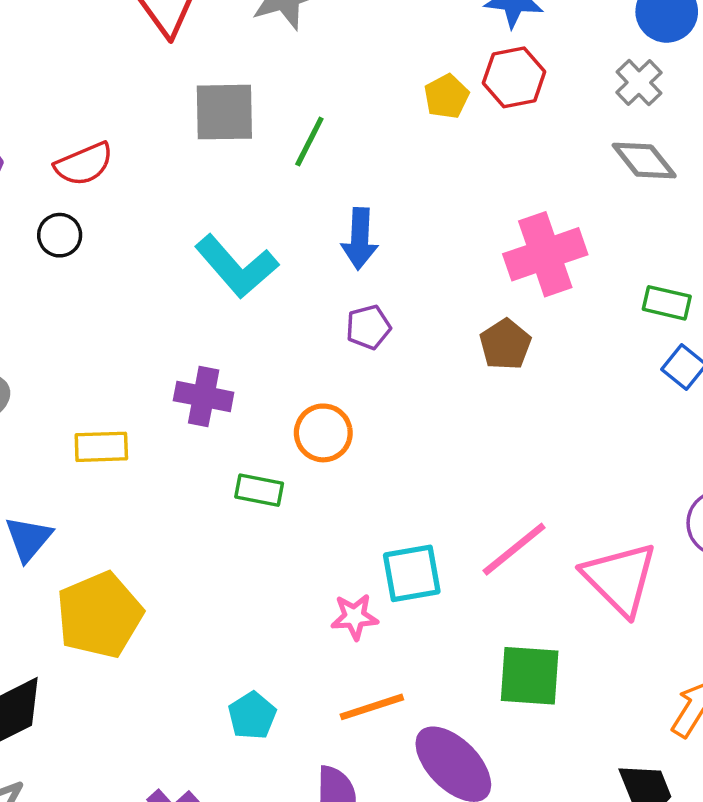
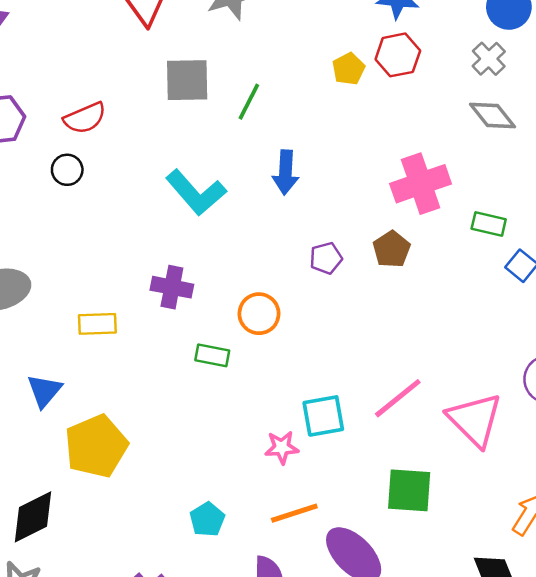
green rectangle: (667, 303) -> (489, 224), moved
purple pentagon: (368, 327) -> (326, 258), moved

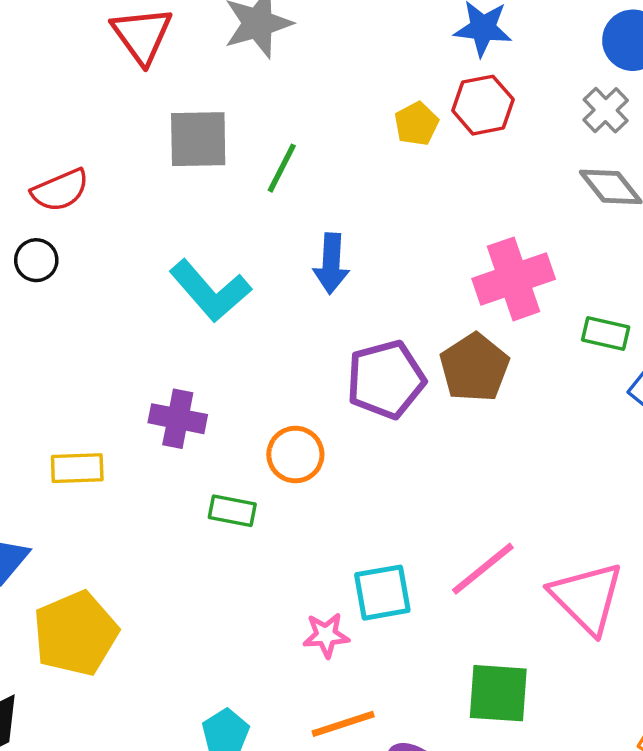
brown pentagon: (392, 249) -> (474, 368), size x1.4
purple pentagon: (326, 258) -> (386, 379), size x1.8

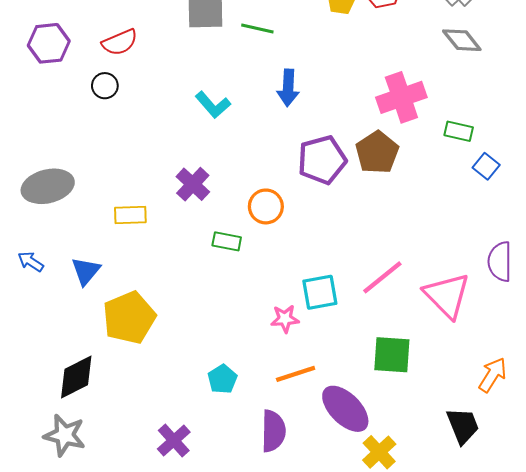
green line: (282, 168) -> (257, 29), turned 76
cyan L-shape: (210, 291) -> (213, 105), size x0.7
purple cross: (178, 419) -> (193, 184), turned 32

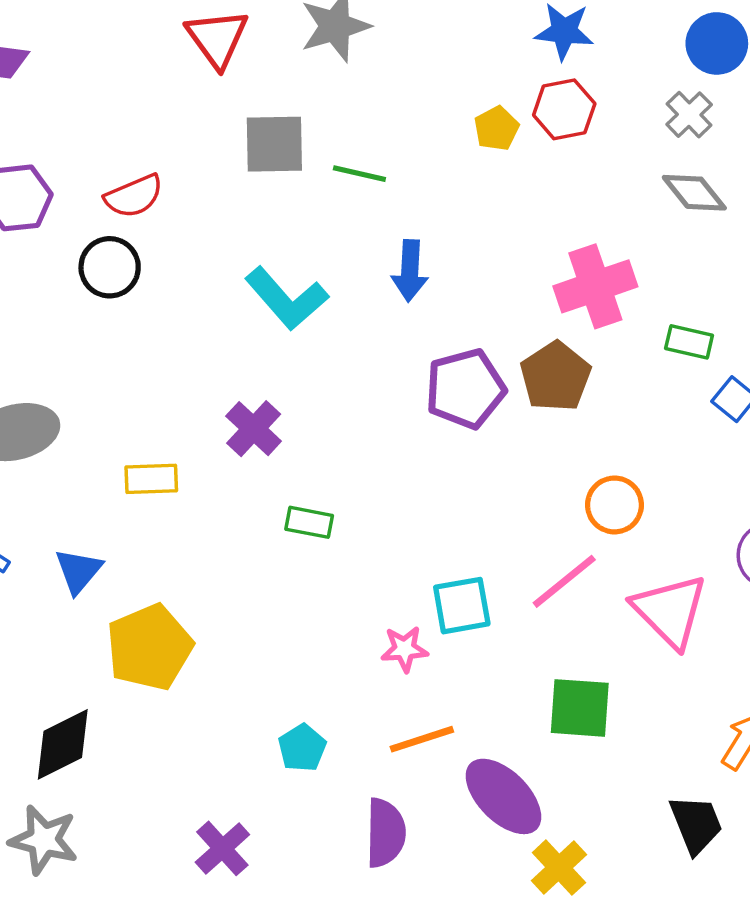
black circle: (105, 86) -> (110, 267), size x1.4
cyan L-shape: (213, 105) -> (287, 299), size x1.4
orange circle: (266, 206) -> (614, 505), moved

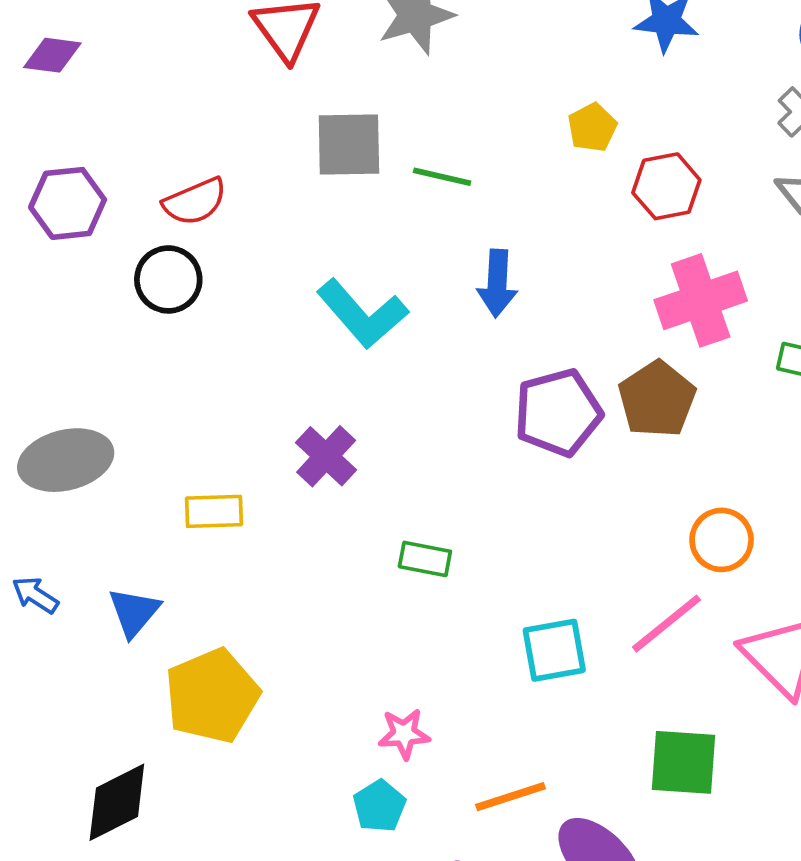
red hexagon: (564, 109) -> (666, 186), moved
green rectangle: (309, 522) -> (425, 559), moved
pink star: (405, 649) -> (404, 734), moved

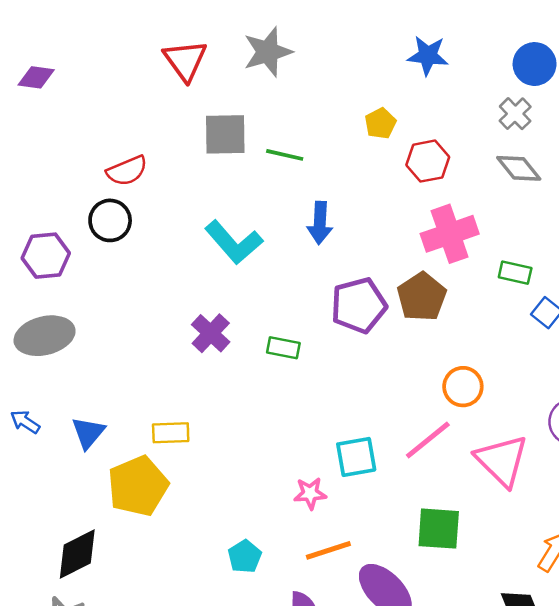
purple hexagon: (68, 203) -> (46, 256), moved
yellow rectangle: (214, 511) -> (171, 433), moved
green rectangle: (425, 559) -> (283, 348), moved
pink star: (404, 734) -> (310, 493), moved

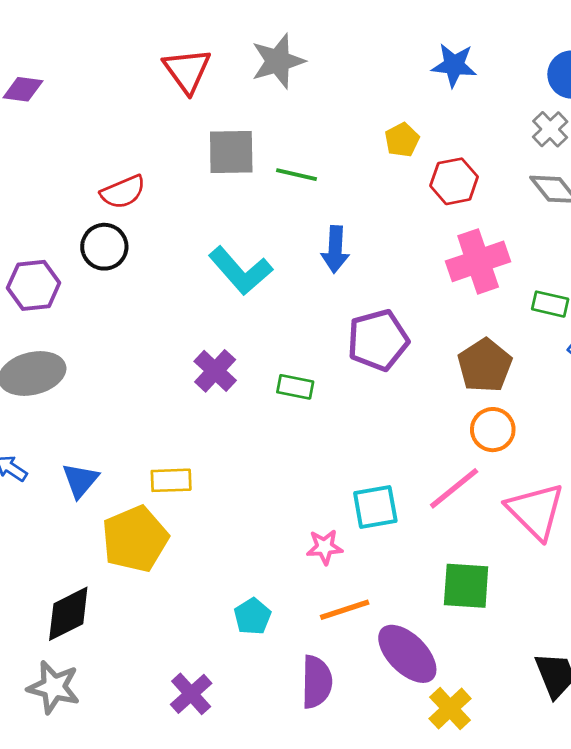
brown pentagon: (422, 297) -> (485, 366), moved

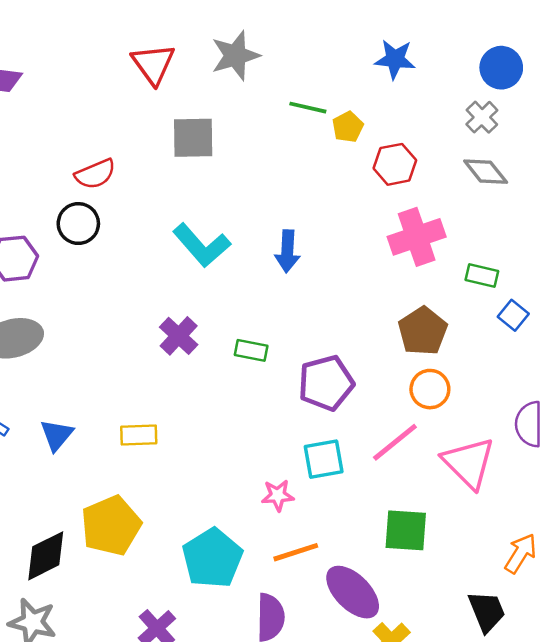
green line: (297, 175) -> (308, 108), moved
blue arrow: (335, 249) -> (287, 251), moved
purple pentagon: (378, 340) -> (326, 383), moved
yellow pentagon: (135, 539) -> (111, 526), moved
cyan pentagon: (252, 616) -> (212, 558), size x1.8

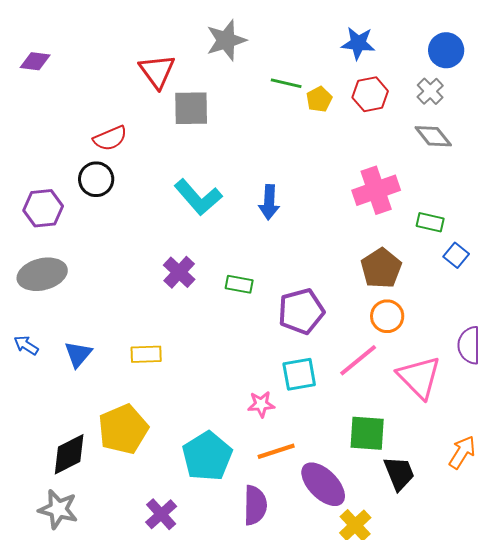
red triangle: (153, 64) -> (157, 71), moved
red hexagon: (395, 164) -> (370, 94), moved
black trapezoid: (487, 611) -> (399, 473), moved

